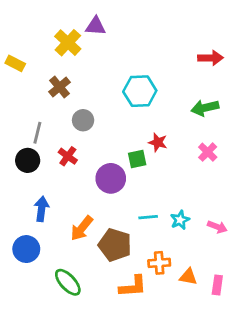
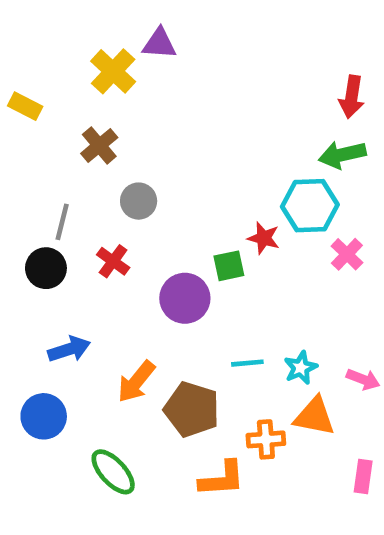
red arrow: (210, 58) -> (352, 97), turned 100
cyan hexagon: (140, 91) -> (310, 206), moved
green arrow: (205, 108) -> (342, 155), moved
blue arrow: (41, 209) -> (69, 349), turned 65
orange triangle: (188, 277) -> (315, 416), moved, size x1.4

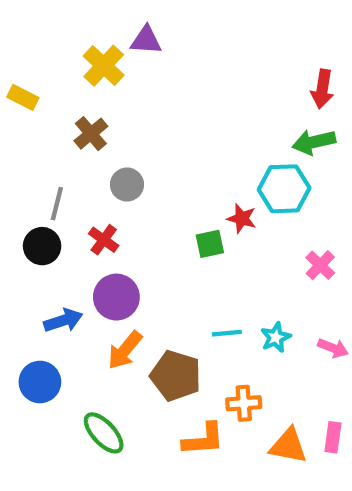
pink cross: (347, 254) -> (320, 265), moved
purple circle: (185, 298) -> (116, 297), moved
orange triangle: (315, 416) -> (288, 446), moved

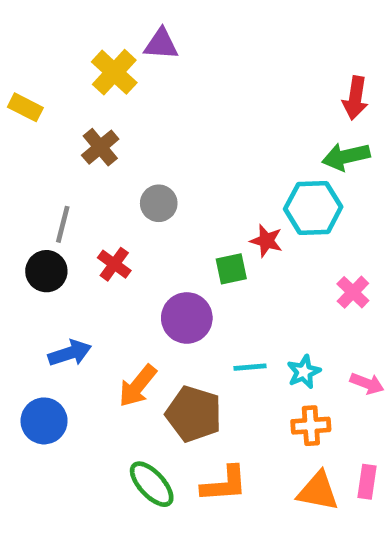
gray circle: (127, 185) -> (159, 203), moved
purple circle: (116, 297) -> (187, 318), moved
orange cross: (244, 403) -> (311, 426), moved
green ellipse: (104, 433) -> (152, 484), moved

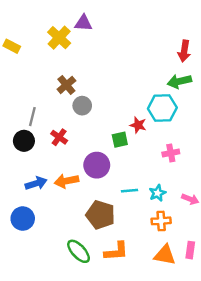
yellow rectangle: (25, 107) -> (12, 46), moved
brown cross: (100, 147) -> (66, 85), moved
pink cross: (353, 292) -> (171, 153), moved, turned 35
orange arrow: (138, 386) -> (66, 181), moved, turned 40

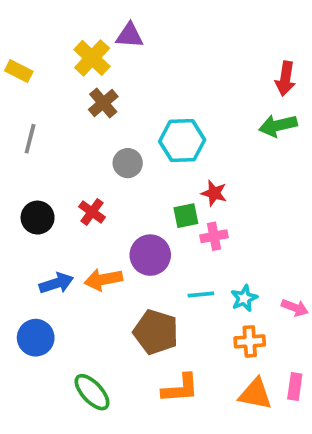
brown cross: (66, 85) -> (103, 103), moved
cyan hexagon: (162, 108) -> (182, 141), moved
gray line: (32, 117) -> (30, 139), moved
pink cross: (171, 153) -> (214, 236), moved
green ellipse: (79, 251) -> (92, 392), moved

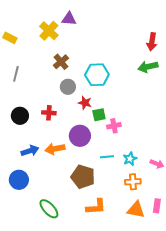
brown cross: (103, 103) -> (61, 62), moved
red star: (214, 193) -> (85, 103), moved
red cross: (92, 212) -> (49, 113), turned -32

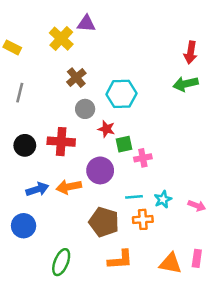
red cross: (49, 113) -> (61, 142), size x1.5
orange cross: (133, 182) -> (143, 219), moved
green ellipse: (49, 209) -> (61, 262), turned 65

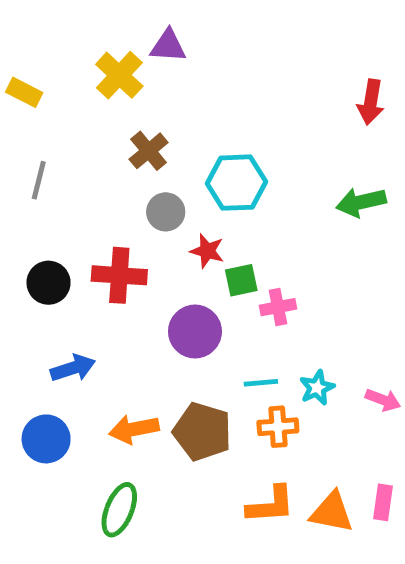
green arrow: (186, 84) -> (361, 202), moved
orange arrow: (69, 187) -> (134, 429), moved
orange L-shape: (120, 260) -> (271, 505), moved

